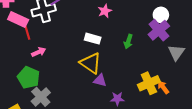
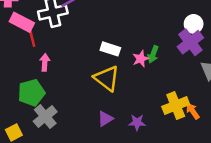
pink star: (105, 11) -> (141, 59), moved
pink arrow: (39, 52) -> (45, 62), turned -64
green pentagon: (29, 78) -> (31, 93), turned 30
purple triangle: (100, 80) -> (105, 119), moved, turned -48

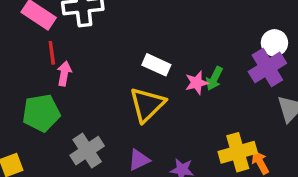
red line: (32, 39) -> (52, 53), moved
yellow triangle: (107, 78) -> (147, 105), turned 32
gray cross: (45, 116) -> (87, 151), moved

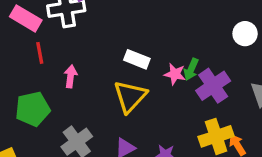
purple cross: (267, 67) -> (213, 86), moved
pink arrow: (64, 73) -> (71, 76), moved
pink star: (197, 83) -> (175, 74), turned 30

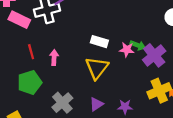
red line: (40, 53) -> (31, 52), moved
green arrow: (191, 69) -> (138, 45), turned -88

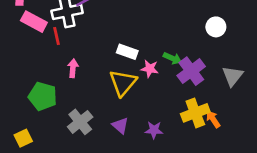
pink star: (127, 50) -> (150, 69), moved
red line: (31, 52) -> (57, 36), moved
green pentagon: (30, 82) -> (43, 96), turned 30
purple triangle: (96, 104) -> (120, 126), turned -48

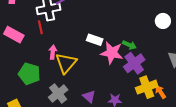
pink rectangle: (34, 22) -> (14, 35), moved
pink star: (150, 69) -> (112, 53), size x1.6
purple cross: (191, 71) -> (134, 63), moved
yellow triangle: (123, 83) -> (66, 63), moved

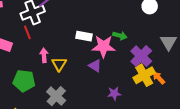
yellow triangle: (66, 63) -> (59, 64), size x0.7
purple cross: (134, 63) -> (141, 56), moved
purple triangle: (89, 96) -> (95, 66), moved

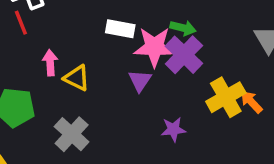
purple cross: (141, 56) -> (184, 55), moved
yellow triangle: (59, 64) -> (77, 78), turned -35
purple triangle: (95, 66) -> (140, 81), turned 32

